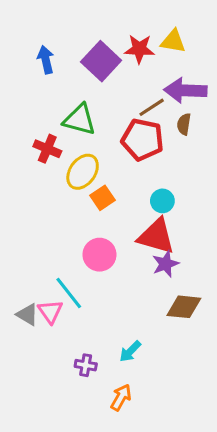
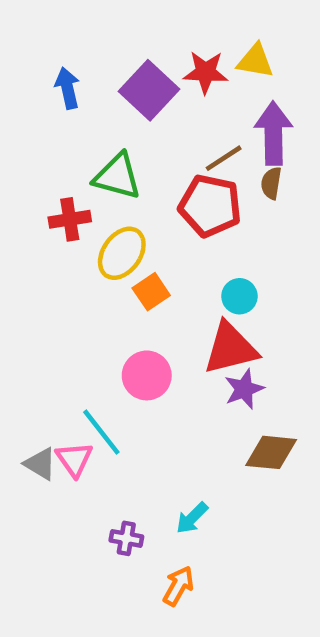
purple arrow: (185, 90) -> (273, 133), turned 87
red cross: (47, 149) -> (70, 219), turned -32
red triangle: (156, 236) -> (230, 348), turned -30

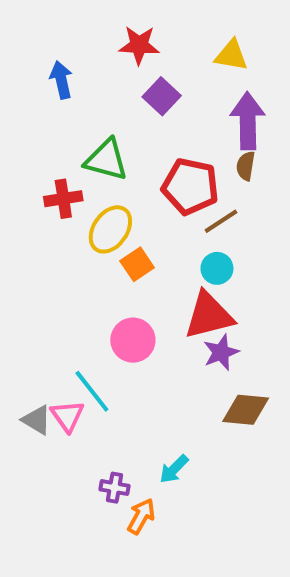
red star: (206, 72) -> (139, 45), moved
purple square: (149, 90) -> (162, 96), moved, size x0.7
brown line: (224, 158) -> (221, 221), moved
orange arrow: (178, 586) -> (141, 516), moved

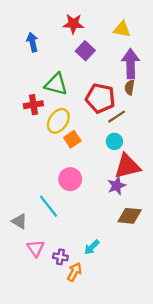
red triangle: (209, 315) -> (127, 166), moved
pink triangle: (67, 416) -> (36, 248), moved

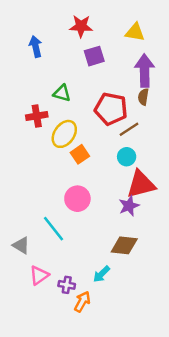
purple square: (85, 51) -> (94, 56), turned 30
green triangle: (56, 84) -> (62, 93), size x0.7
brown diamond: (130, 216) -> (124, 245), moved
pink triangle: (36, 248) -> (39, 275), turned 30

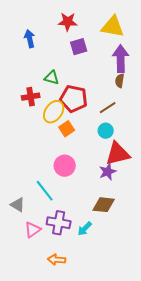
yellow triangle: (135, 32) -> (113, 27), size x1.4
red pentagon: (111, 109) -> (74, 99), moved
purple cross: (67, 285) -> (59, 223), moved, size x1.6
orange arrow: (82, 302) -> (57, 260), moved, turned -114

